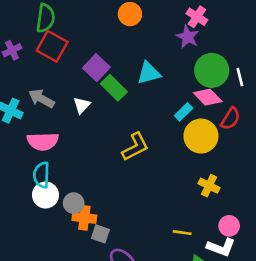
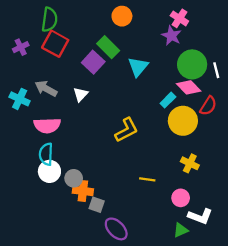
cyan triangle: (149, 73) -> (138, 67), turned -35
green rectangle: (114, 88) -> (108, 47), moved
pink circle: (229, 226) -> (181, 198), moved
yellow line: (182, 233) -> (147, 179), moved

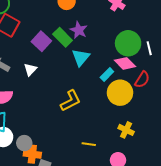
purple star: (171, 36) -> (79, 30), moved
green rectangle: (108, 47) -> (63, 37), moved
cyan triangle: (138, 67) -> (81, 57), moved

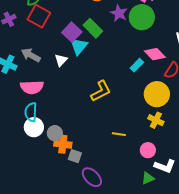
purple star: (79, 30) -> (119, 13), moved
green circle: (128, 43) -> (142, 17), moved
cyan triangle: (81, 57) -> (79, 46), moved
yellow circle: (120, 93) -> (157, 94), moved

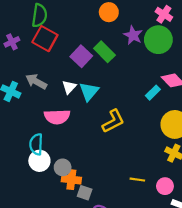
cyan triangle: (79, 46) -> (89, 91), moved
pink semicircle: (32, 87) -> (57, 117), moved
yellow line: (119, 134) -> (137, 180), moved

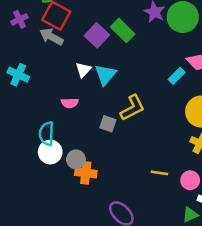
gray arrow: (36, 82) -> (51, 37), moved
pink semicircle: (57, 117) -> (70, 103), size x0.6
gray square: (85, 193) -> (108, 124), moved

